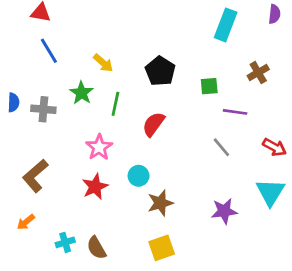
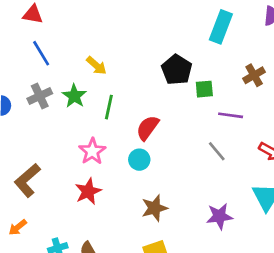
black pentagon: (160, 71) -> (177, 70), moved
gray cross: (43, 109) -> (40, 96), moved, turned -30
cyan circle: (139, 176) -> (139, 160), moved

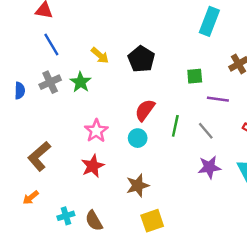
black pentagon: (177, 70) -> (141, 59), moved
green line: (109, 107) -> (175, 126), moved
brown star: (155, 208) -> (138, 185), moved
purple star: (219, 216) -> (209, 167), moved

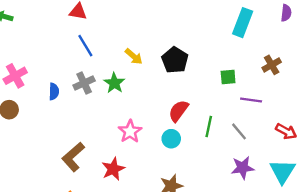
red star: (93, 166) -> (113, 169), moved

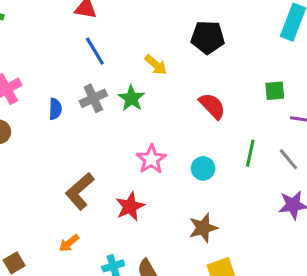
black pentagon: (175, 60) -> (208, 37), moved, turned -30
red semicircle: (178, 111) -> (212, 106), moved, turned 100

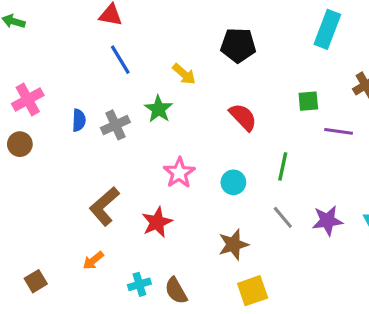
gray cross: (93, 98) -> (115, 125), moved
gray line: (288, 159) -> (283, 217), moved

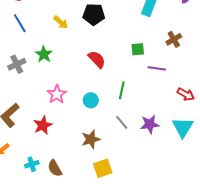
yellow arrow: (184, 74) -> (61, 22), moved

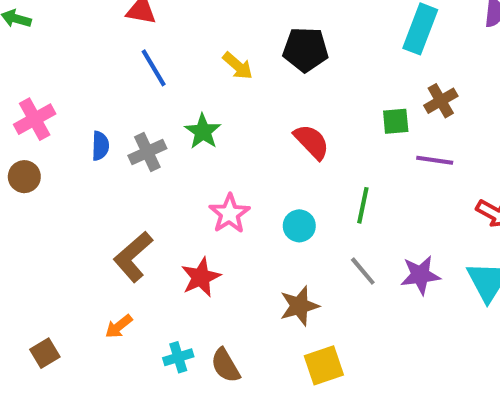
brown cross: (174, 39) -> (441, 101), moved

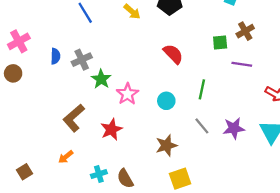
green star: (203, 131) -> (101, 79), moved

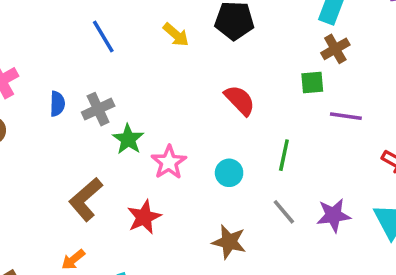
brown cross: (245, 31) -> (335, 49), moved
brown star: (166, 145) -> (229, 242), turned 30

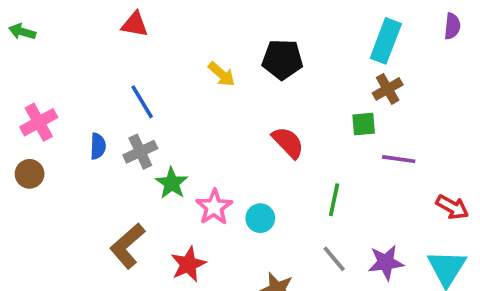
blue line: (103, 36) -> (142, 102), moved
cyan circle: (229, 173) -> (260, 218), moved

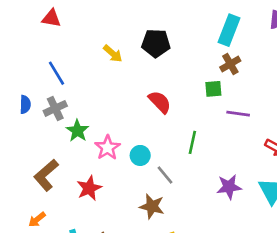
gray line: (334, 259) -> (165, 175), moved

